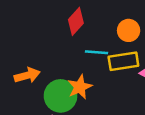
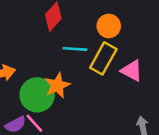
yellow rectangle: (123, 61) -> (103, 58), turned -52

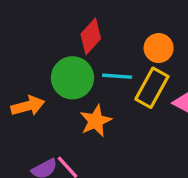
green circle: (37, 95) -> (72, 78), moved

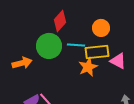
yellow rectangle: (152, 88) -> (97, 52), turned 55
orange star: (96, 121) -> (88, 67), moved

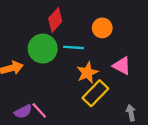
yellow rectangle: (97, 52) -> (95, 93), moved, turned -40

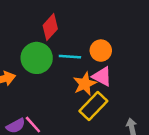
orange circle: (102, 28) -> (101, 51), moved
pink triangle: (122, 66) -> (102, 76), moved

